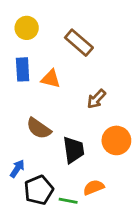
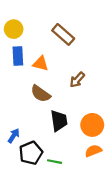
yellow circle: (27, 28) -> (14, 29), moved
brown semicircle: (39, 128) -> (41, 94), moved
orange circle: (116, 140) -> (92, 125), moved
orange semicircle: (94, 187) -> (93, 151), moved

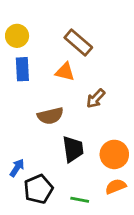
orange triangle: (41, 64) -> (65, 72), moved
brown semicircle: (41, 94) -> (50, 116), turned -48
green line: (55, 162) -> (80, 200), moved

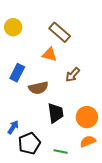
blue rectangle: (22, 69) -> (17, 73), moved, turned 30

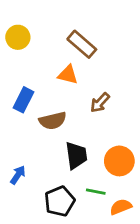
orange semicircle: (88, 141) -> (121, 207), moved
black pentagon: (29, 143) -> (60, 201), moved
green line: (61, 151) -> (96, 192), moved

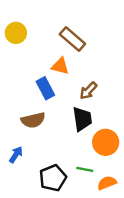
blue rectangle: (23, 100) -> (45, 88), moved, turned -55
brown semicircle: (53, 121) -> (33, 120), moved
black trapezoid: (76, 155) -> (82, 119), moved

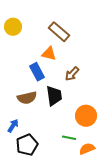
black trapezoid: (82, 119) -> (54, 96), moved
black pentagon: (53, 178) -> (27, 145), moved

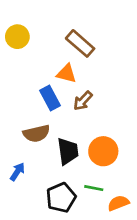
brown arrow: (72, 74) -> (83, 101), moved
black trapezoid: (54, 96) -> (68, 151), moved
orange circle: (86, 116) -> (103, 151), moved
black pentagon: (27, 145) -> (61, 198), moved

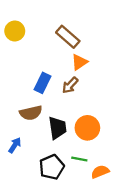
orange triangle: (66, 73) -> (79, 62), moved, turned -48
blue rectangle: (50, 98) -> (42, 83), turned 54

